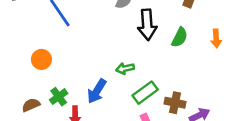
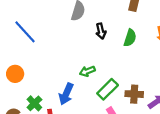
black arrow: (147, 25) -> (101, 31), size x0.6

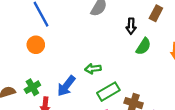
black arrow: (101, 31) -> (131, 26), moved
orange circle: (15, 74) -> (36, 45), moved

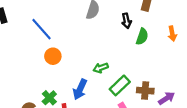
orange circle: (36, 45) -> (53, 56), moved

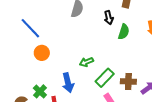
blue arrow: (80, 89) -> (68, 83), turned -36

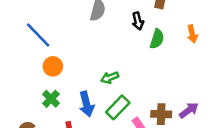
green rectangle: (105, 78) -> (118, 107), moved
brown cross: (128, 82) -> (161, 114), moved
green cross: (40, 91) -> (51, 99), moved

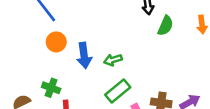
green cross: (51, 99) -> (51, 88), moved, turned -30
blue arrow: (86, 104) -> (84, 55), moved

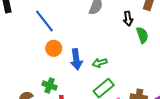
green semicircle: (165, 26) -> (142, 35), turned -42

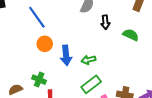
black arrow: (128, 19) -> (105, 22), moved
green semicircle: (142, 35) -> (131, 35), turned -49

